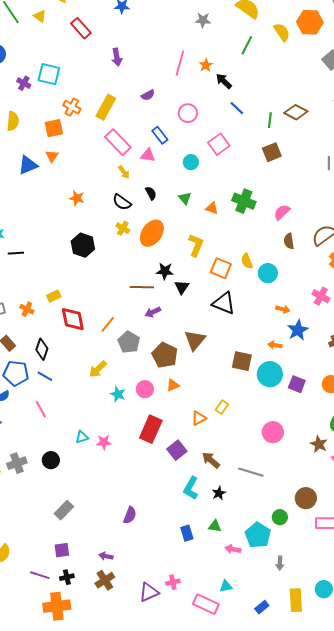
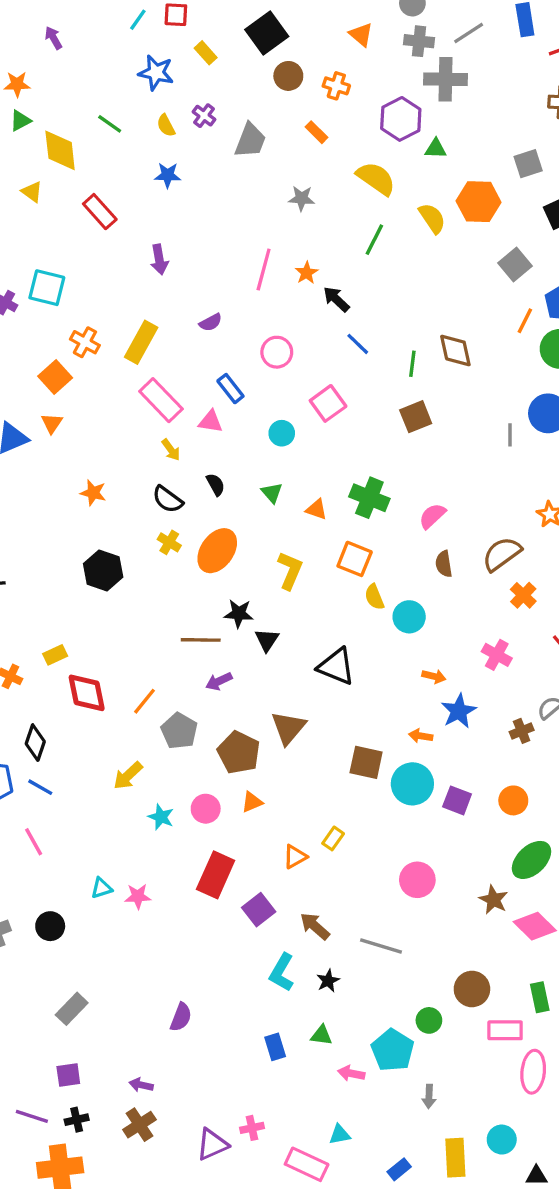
brown diamond: (296, 112) -> (455, 351), turned 50
orange square: (54, 128) -> (55, 377), turned -30
orange square: (221, 268) -> (355, 559), moved

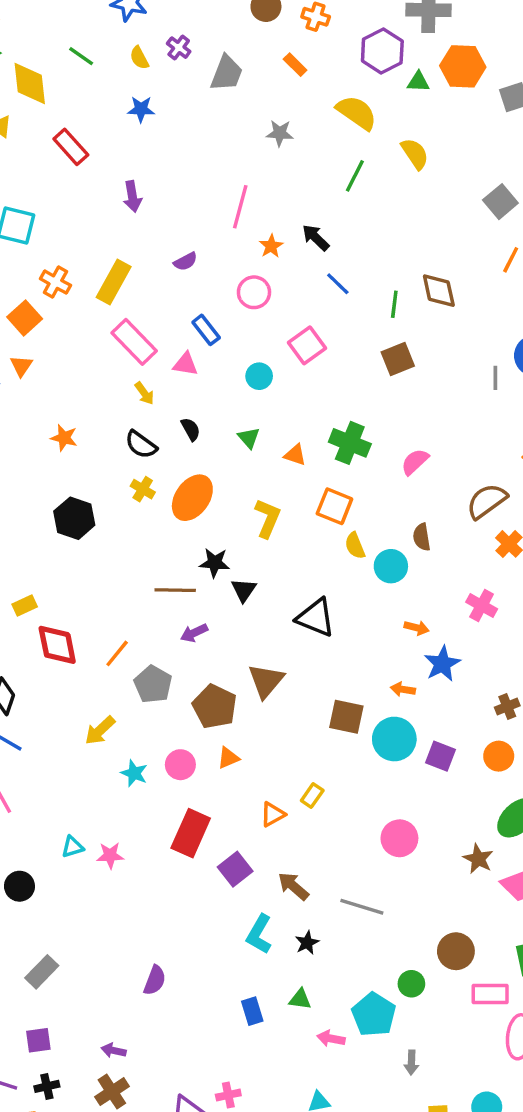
orange hexagon: (479, 202) -> (463, 66), moved
orange star: (307, 273) -> (271, 246), moved
brown semicircle: (444, 564) -> (422, 537), moved
brown cross: (522, 731) -> (507, 706), moved

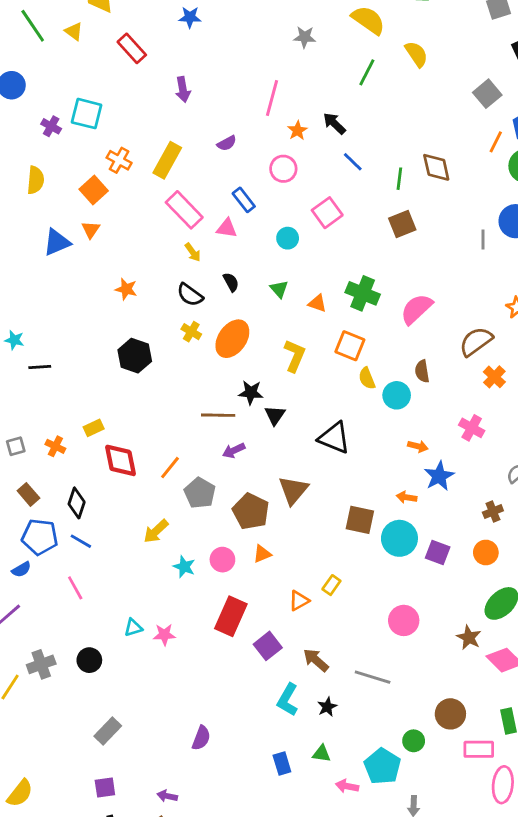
pink semicircle: (415, 462) -> (416, 309), size x1.4

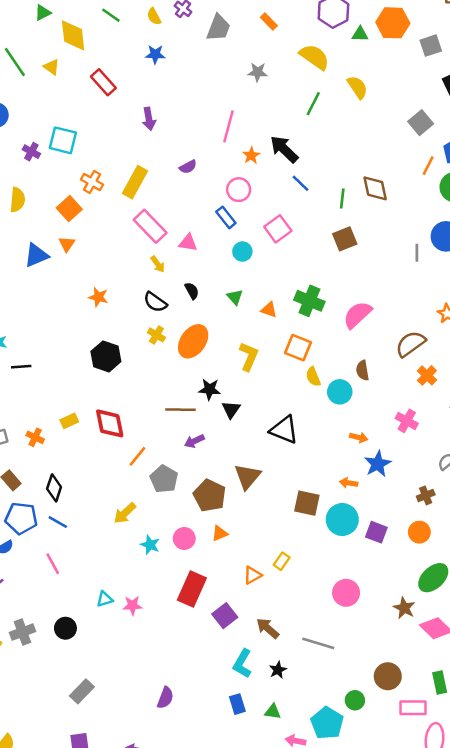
black arrow: (334, 123) -> (284, 149), size x1.4
blue rectangle: (244, 200) -> (226, 217), moved
red diamond: (121, 460) -> (110, 423), moved
blue rectangle: (282, 763) -> (237, 704), moved

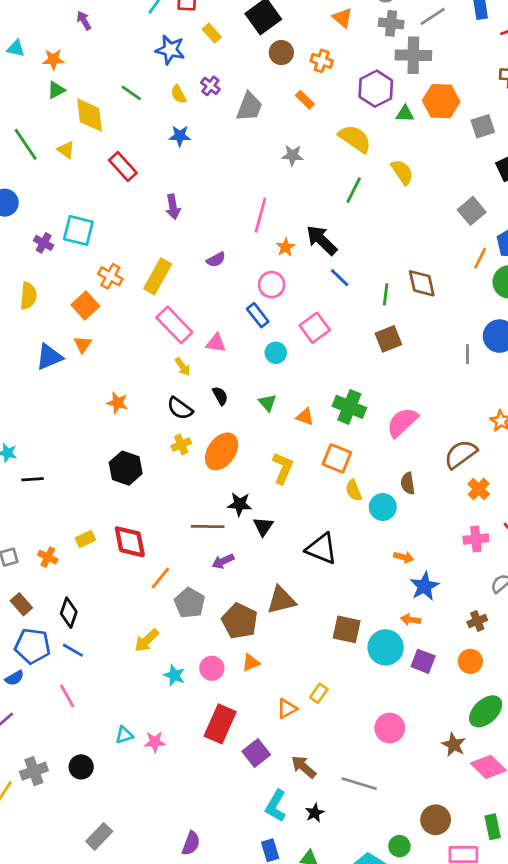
yellow cross: (156, 335) -> (181, 444), turned 36
pink cross: (407, 421) -> (476, 539), moved, turned -35
brown triangle: (247, 477) -> (281, 600), turned 36
orange arrow: (349, 483) -> (411, 620), moved

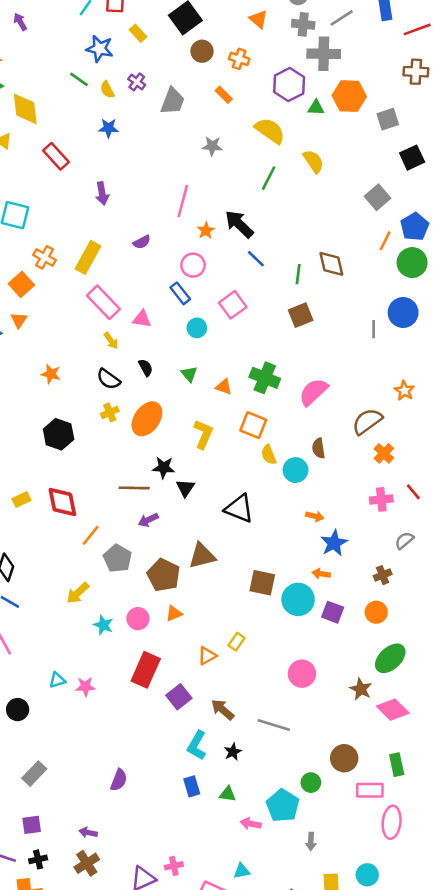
green line: (131, 93) -> (79, 79), moved

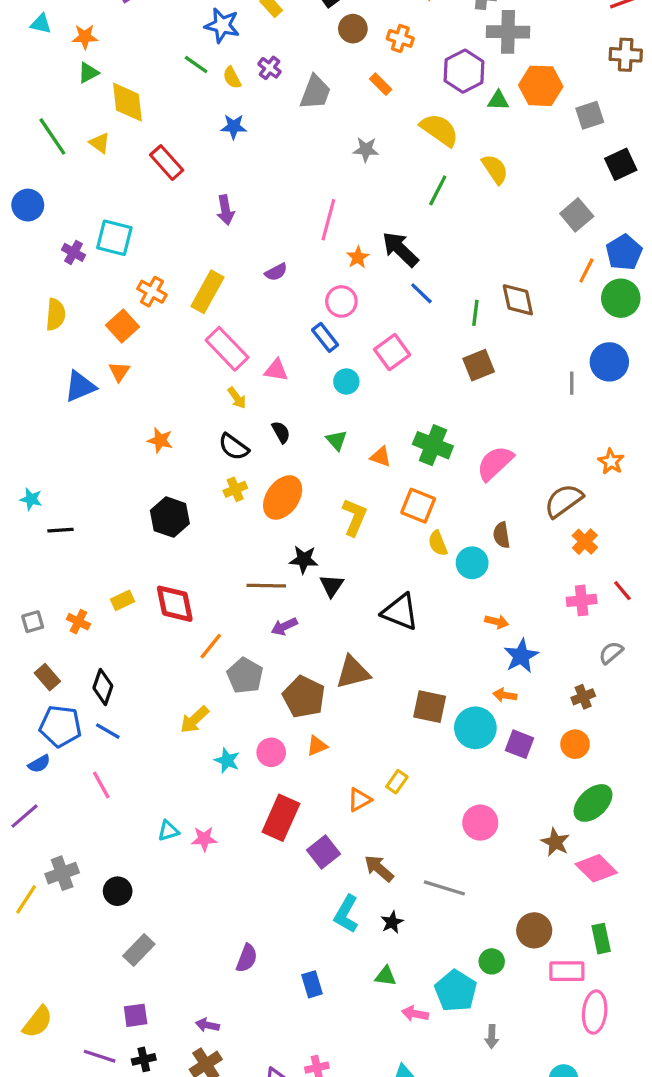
black circle: (18, 710) -> (118, 891), moved
blue rectangle: (192, 786) -> (312, 984), moved

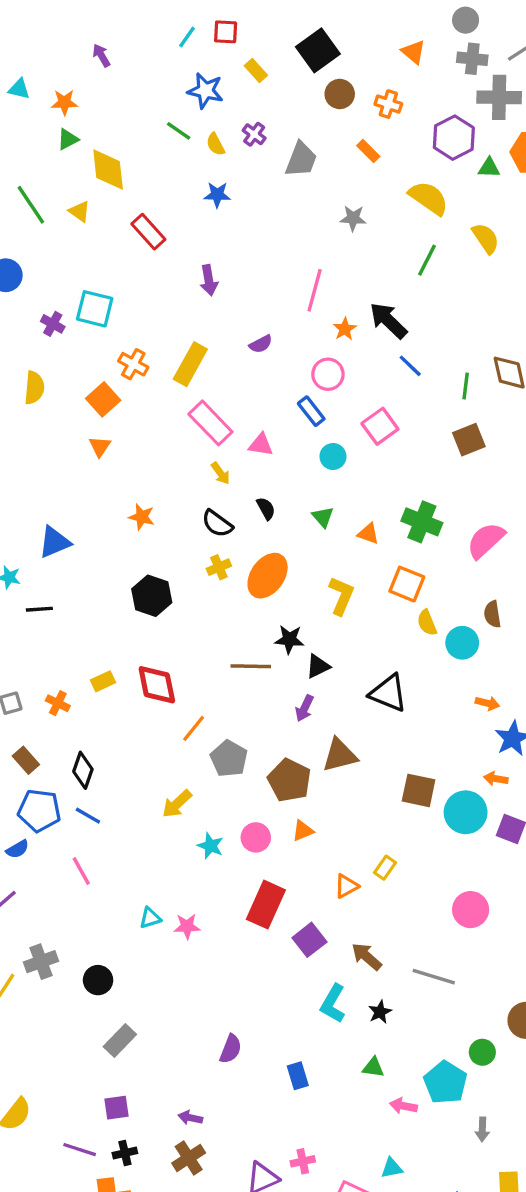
blue triangle: (80, 386) -> (54, 542), moved
black triangle: (332, 586) -> (318, 666), turned 30
purple arrow: (284, 627) -> (304, 708), moved, turned -40

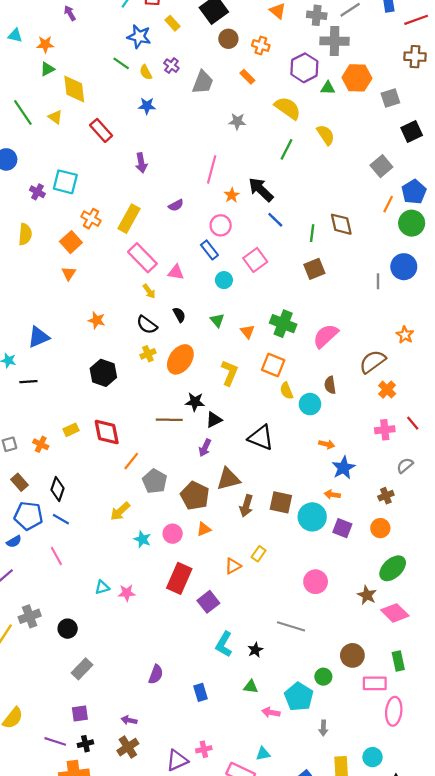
orange triangle: (368, 534) -> (247, 331), turned 32
brown arrow: (367, 957) -> (246, 506), moved, turned -115

